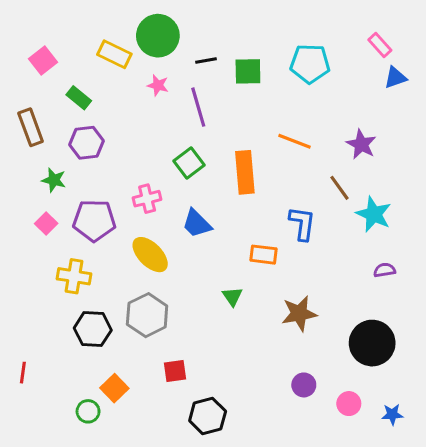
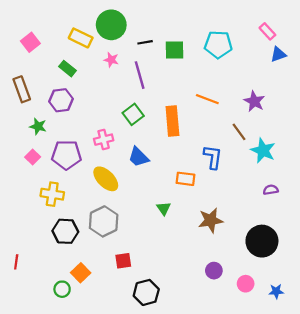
green rectangle: (79, 98) -> (68, 69), moved

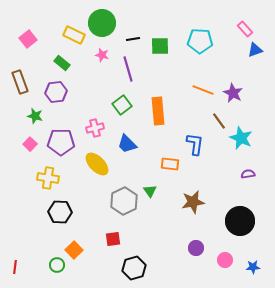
orange line: (207, 99) -> (203, 90), moved
gray hexagon: (104, 221) -> (124, 201), moved
red line: (16, 262) -> (15, 267), moved

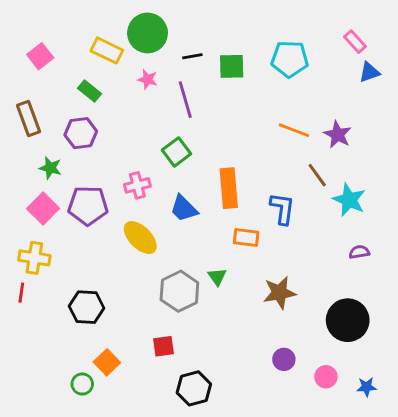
orange rectangle: (158, 111) -> (229, 188), moved
pink square: (30, 144) -> (43, 208), size x1.5
yellow cross: (48, 178) -> (34, 258), moved
red line: (15, 267) -> (21, 293), moved

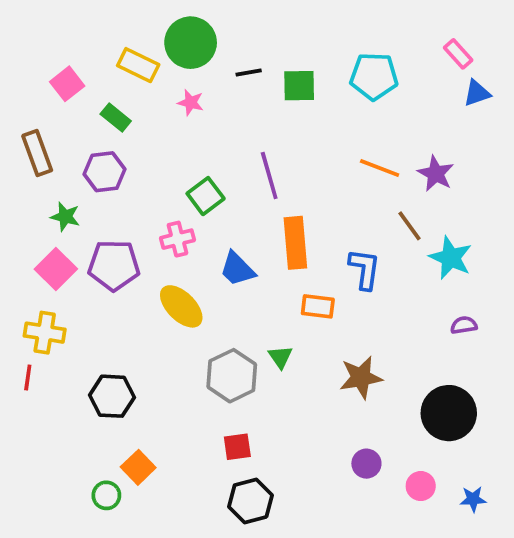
pink square: (40, 56) -> (67, 84), moved
purple line: (185, 100) -> (269, 175), moved
green square: (177, 152) -> (206, 196), moved
red square: (163, 346) -> (237, 447), moved

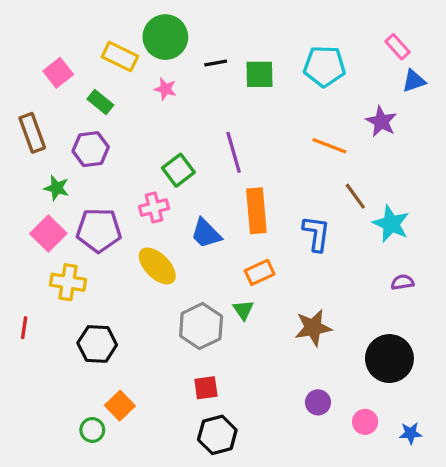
purple star: (436, 174) -> (381, 121), moved
orange rectangle: (318, 306) -> (260, 272), moved, turned -32
yellow cross: (45, 333) -> (68, 282), moved

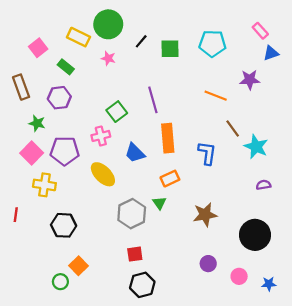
black line: (216, 63) -> (141, 41), turned -40
purple star: (381, 121) -> (250, 80), turned -30

